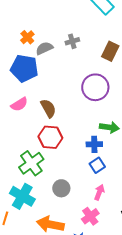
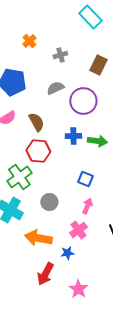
orange cross: (27, 37) -> (29, 41), moved
gray semicircle: (44, 48) -> (55, 88), moved
blue cross: (94, 144) -> (73, 136), moved
blue square: (97, 165) -> (85, 179), turned -35

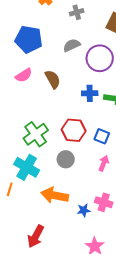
red hexagon: (38, 151) -> (74, 130), moved
pink cross: (78, 230) -> (104, 202), moved, turned -36
red arrow: (45, 274) -> (36, 236), moved

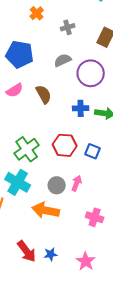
gray circle: (66, 159) -> (57, 185), moved
pink arrow: (104, 163) -> (77, 183), moved
blue star: (84, 210) -> (51, 254), moved
red arrow: (36, 236) -> (27, 251), turned -65

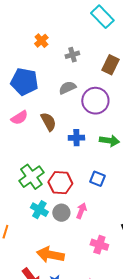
blue cross: (81, 108) -> (76, 138), moved
red hexagon: (65, 145) -> (60, 183), moved
cyan cross: (18, 182) -> (39, 210), moved, size x0.7
orange arrow: (46, 210) -> (50, 255), moved

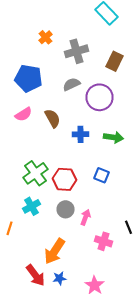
gray cross: (72, 55) -> (76, 51), size x1.6
cyan cross: (39, 210) -> (32, 206), moved, turned 30
pink arrow: (81, 211) -> (86, 217), moved
orange arrow: (50, 255) -> (54, 251), turned -68

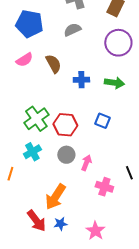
purple circle: (100, 97) -> (118, 43), moved

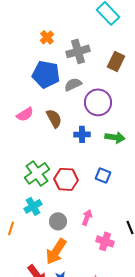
blue pentagon: (29, 24) -> (46, 74), moved
purple circle: (118, 43) -> (98, 102), moved
gray circle: (66, 155) -> (58, 221), moved

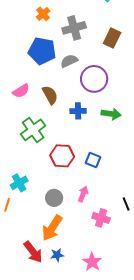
green cross: (37, 173) -> (33, 130), moved
blue square: (103, 175) -> (93, 160), moved
cyan cross: (33, 206) -> (19, 183), moved

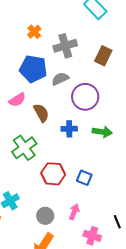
pink semicircle: (21, 91) -> (17, 100), moved

